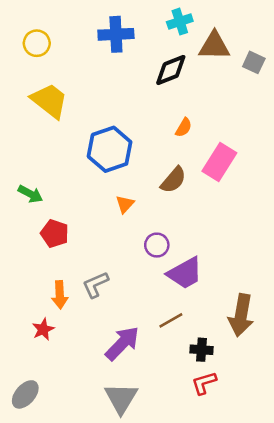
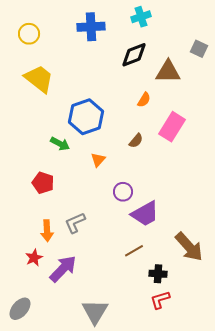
brown triangle: (214, 46) -> (168, 72), moved
brown semicircle: (173, 180) -> (136, 141), size x0.7
green arrow: (30, 194) -> (60, 144), moved
brown arrow: (241, 315) -> (189, 247), turned -52
purple arrow: (122, 343) -> (63, 269), moved

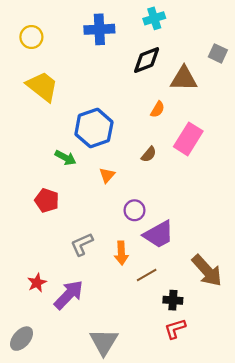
orange arrow: (47, 231) -> (121, 253), moved

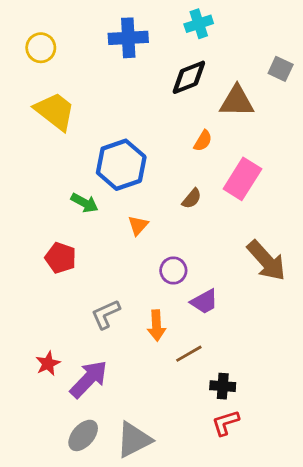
purple trapezoid: (159, 234) -> (204, 302), size x0.7
brown arrow: (207, 271) -> (266, 261), moved
gray ellipse: (22, 339) -> (83, 435), moved
gray triangle: (104, 342) -> (134, 440), turned 32

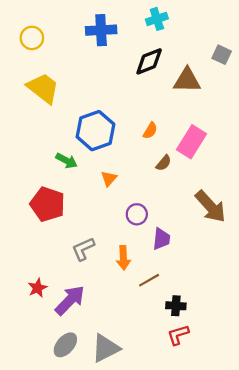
orange semicircle: (203, 141) -> (150, 131), moved
brown semicircle: (192, 199) -> (164, 163), moved
red pentagon: (61, 258) -> (48, 204), size x1.4
purple trapezoid: (204, 302) -> (161, 239), turned -55

